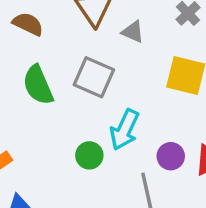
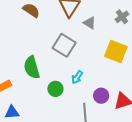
green semicircle: (38, 85) -> (32, 67), moved
cyan arrow: (124, 130) -> (77, 77), size x0.6

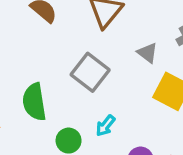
gray triangle: (90, 23) -> (147, 53), moved

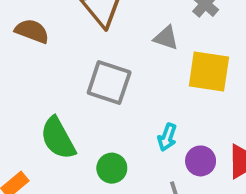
cyan arrow: (105, 126) -> (167, 137), moved

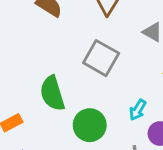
green circle: (112, 168) -> (90, 125), size x1.4

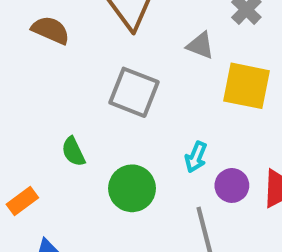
green semicircle: (52, 93) -> (73, 152), size x0.6

